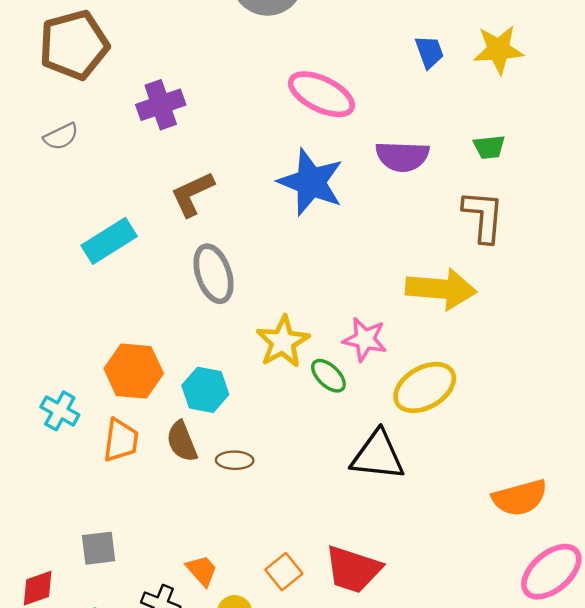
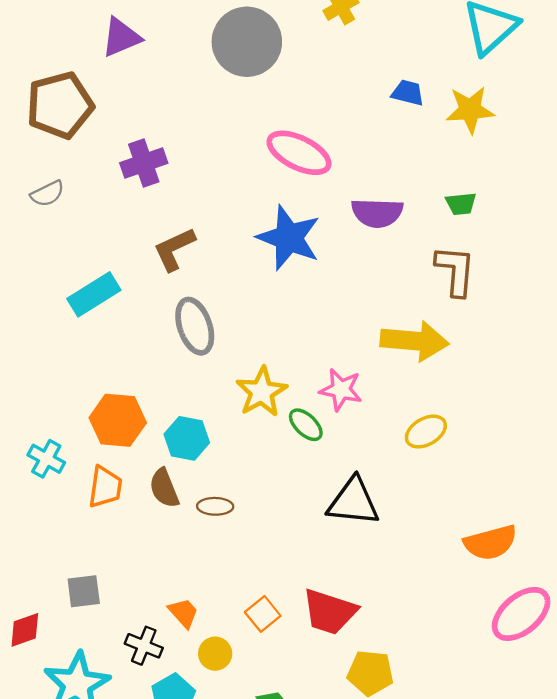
blue trapezoid: (429, 52) -> (408, 93), moved, turned -56
yellow ellipse: (425, 387) -> (426, 432), moved, size x0.7

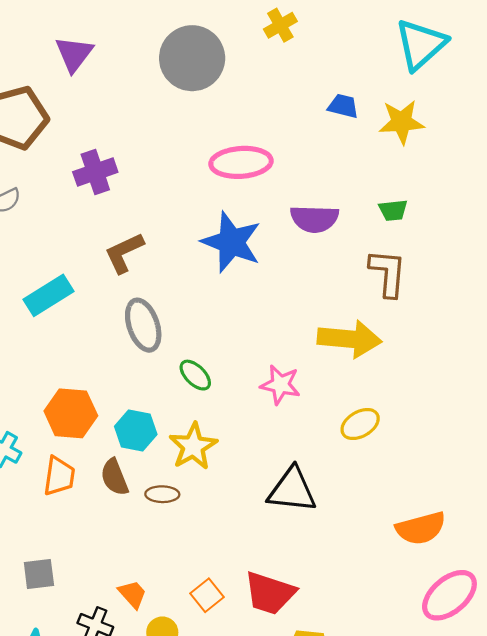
purple triangle: (121, 37) -> (74, 54), turned -30
pink ellipse: (299, 153) -> (241, 162), turned -30
yellow star: (262, 392) -> (193, 446), moved
green ellipse: (306, 425) -> (195, 375), moved

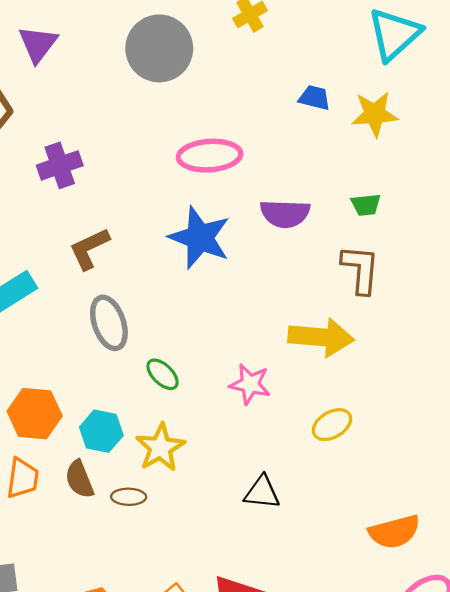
black triangle: (292, 490) -> (262, 492), size x0.7

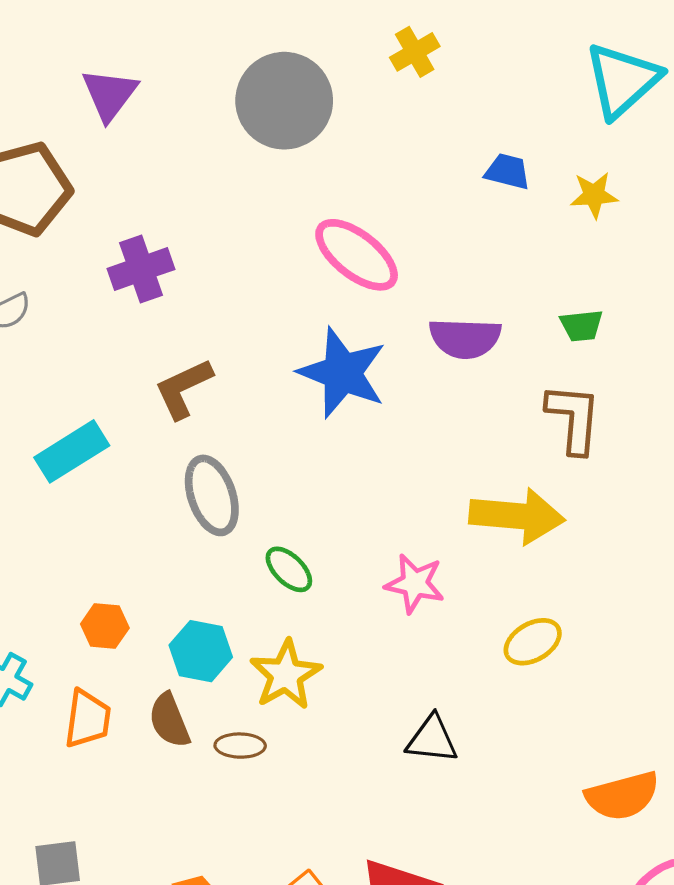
yellow star: (375, 114) -> (594, 195), size x0.7
pink ellipse: (210, 156) -> (357, 255), turned 42
orange hexagon: (35, 414) -> (105, 626), size x0.6

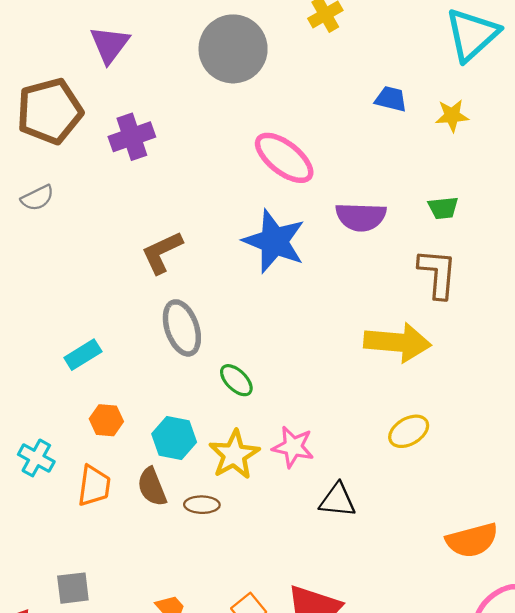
purple cross: (141, 269) -> (132, 137), moved
cyan rectangle: (72, 451) -> (83, 355), moved, size x0.7
pink star: (415, 584) -> (293, 447), moved

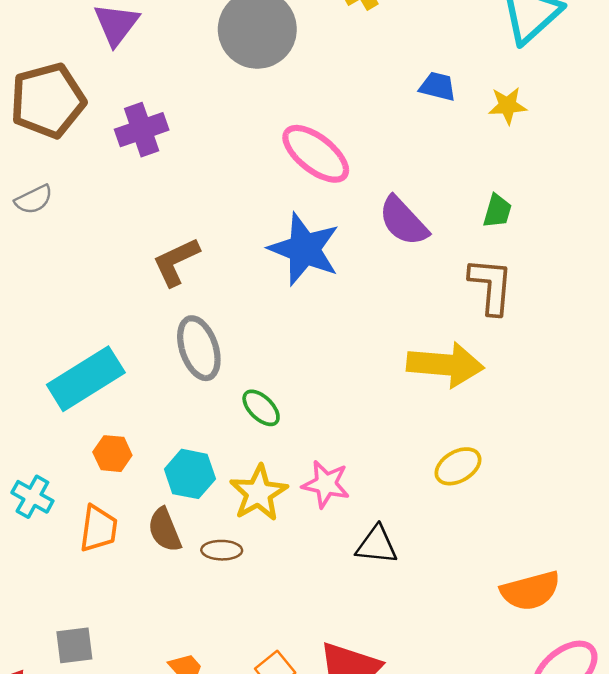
green trapezoid: (443, 208) -> (497, 211), turned -68
purple semicircle: (361, 217) -> (403, 221), turned 45
cyan rectangle: (83, 355) -> (86, 379), size x1.8

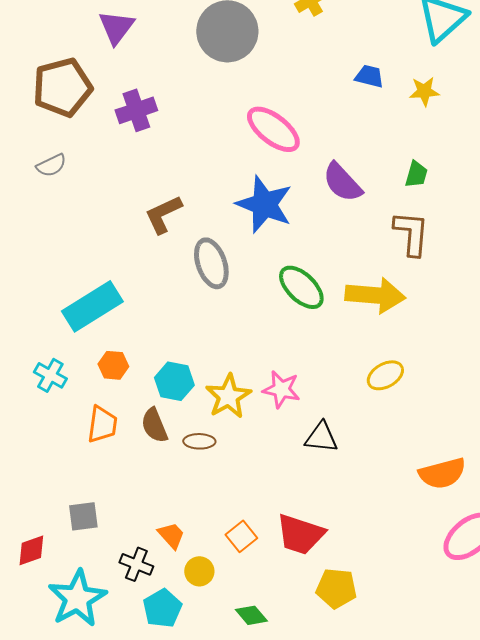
gray ellipse: (199, 348) -> (211, 263), moved
green ellipse: (261, 408) -> (301, 287), moved, size x1.5
cyan cross: (32, 497) -> (50, 375), moved

